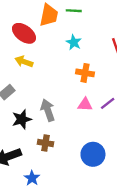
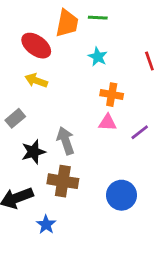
pink triangle: (85, 105) -> (108, 122), moved
brown cross: (45, 143) -> (63, 181), size x1.5

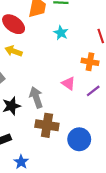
orange cross: (112, 95) -> (90, 62), moved
pink triangle: (108, 122) -> (68, 83), turned 32
brown cross: (63, 181) -> (47, 125), moved

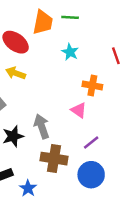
orange cross: (90, 62) -> (92, 85), moved
purple line: (93, 91) -> (91, 142), moved
blue star: (21, 162) -> (28, 188), moved

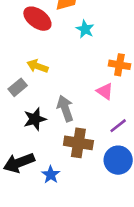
cyan star: (70, 52) -> (85, 29), moved
yellow arrow: (16, 73) -> (37, 66), moved

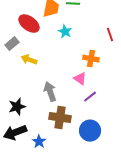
gray rectangle: (18, 87) -> (12, 44), moved
black star: (35, 119) -> (17, 107), moved
purple line: (118, 126) -> (90, 97), moved

